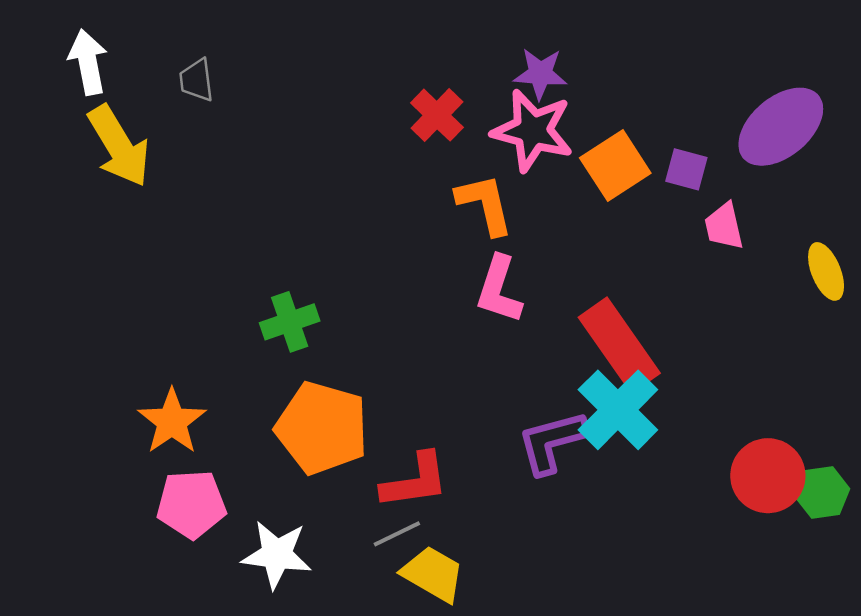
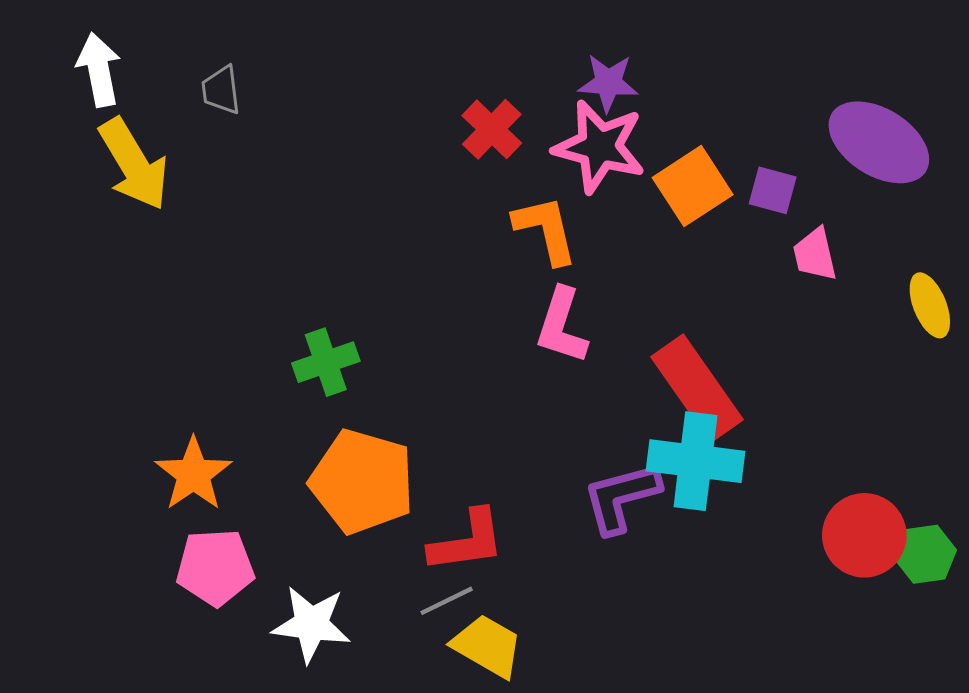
purple ellipse: (781, 127) -> (879, 142), turned 72
cyan cross: (618, 410) -> (696, 461), turned -38

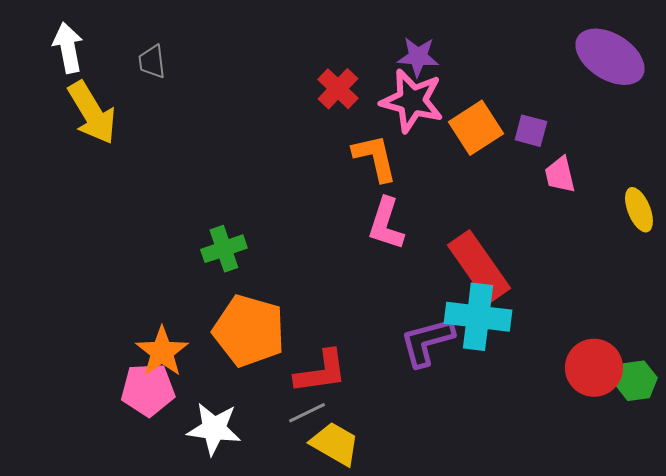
purple ellipse: (879, 142) -> (610, 57), moved
orange star: (193, 474) -> (162, 352), moved

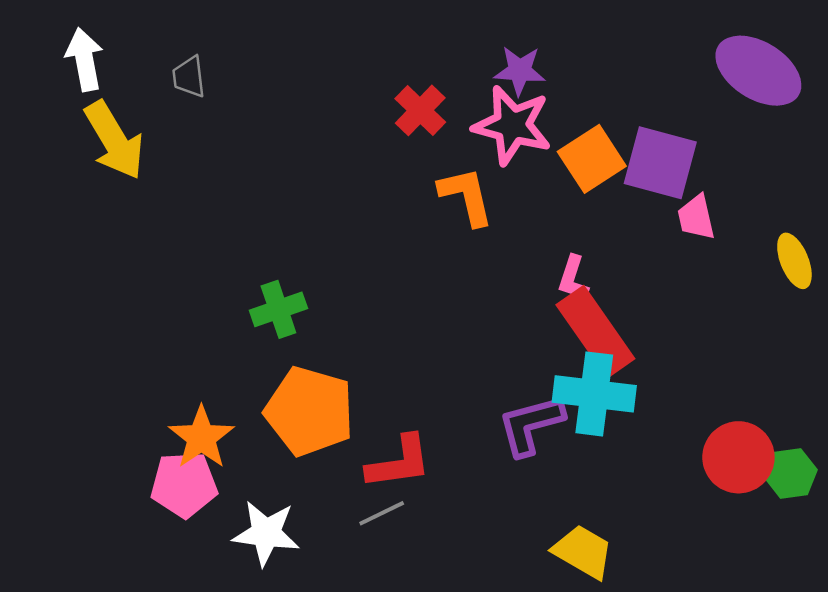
purple square: (531, 131) -> (660, 163), size x1.8
pink L-shape: (386, 224) -> (573, 278), moved, size x0.7
yellow trapezoid: (335, 444) -> (583, 552), moved

